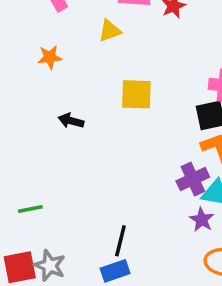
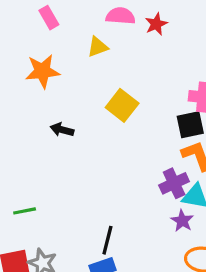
orange star: (50, 57) -> (42, 71), size x1.5
yellow square: (136, 94) -> (122, 105), turned 36

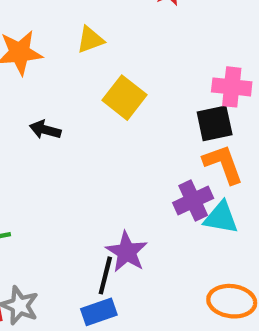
yellow triangle: (98, 47) -> (90, 40), moved
purple star: (182, 221) -> (127, 252), moved, size x1.4

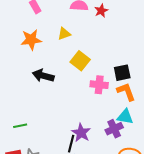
pink cross: (232, 87) -> (99, 85), moved
black arrow: (45, 130) -> (43, 76), size x1.5
purple cross: (193, 200) -> (114, 129), moved

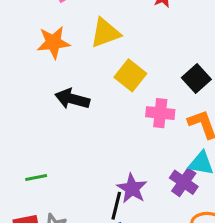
yellow triangle: (64, 34) -> (105, 33), size x1.5
black square: (122, 73) -> (196, 79), moved, turned -30
purple cross: (114, 129) -> (184, 182), turned -30

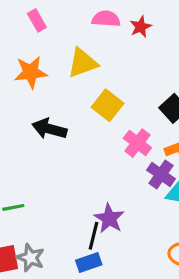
pink cross: (160, 113) -> (137, 143), turned 32
purple cross: (184, 182) -> (161, 174), moved

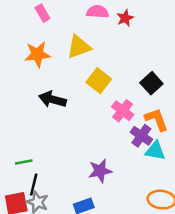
purple star: (109, 218) -> (100, 171), turned 30
black line: (93, 236) -> (34, 185), moved

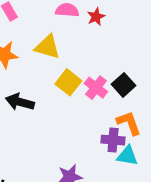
yellow triangle: (79, 47) -> (47, 47), turned 36
pink cross: (123, 111) -> (96, 88), moved
purple cross: (141, 136) -> (113, 140), turned -30

